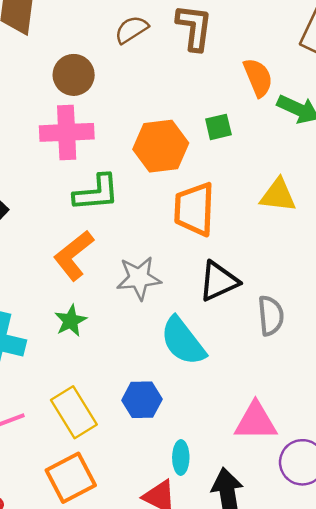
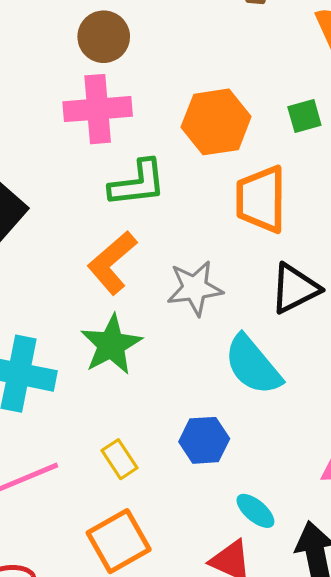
green square: (218, 127) -> (304, 116), moved
green star: (71, 321) -> (111, 345), size x1.5
yellow rectangle: (74, 412) -> (120, 459), size x0.6
cyan ellipse: (181, 458) -> (255, 511), turned -48

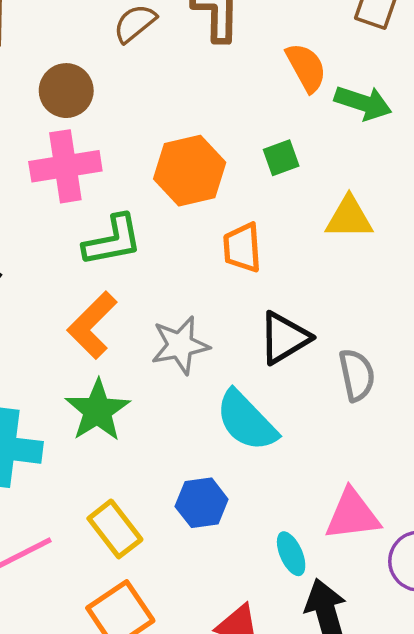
orange trapezoid: (261, 199) -> (242, 248), size x0.7
yellow rectangle: (120, 459) -> (115, 529), size x1.4
cyan ellipse: (255, 511) -> (291, 554), moved, turned 30

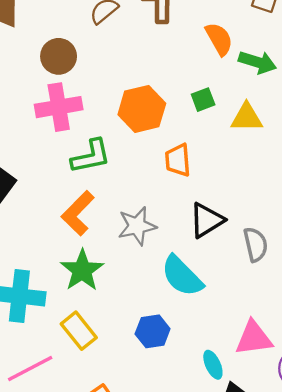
yellow triangle: (349, 218) -> (247, 118), moved
yellow rectangle: (115, 529) -> (79, 331), moved

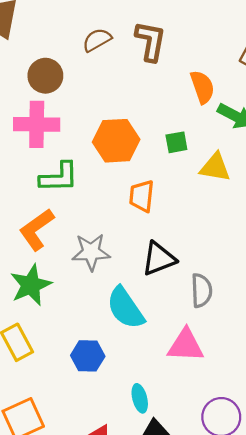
pink triangle: (254, 338) -> (186, 345), moved

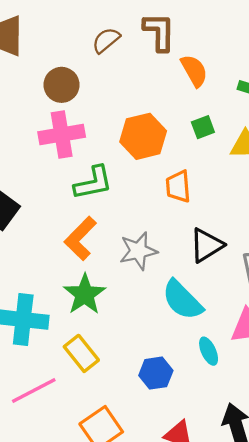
orange semicircle: (202, 87) -> (194, 71), moved
blue hexagon: (88, 356) -> (156, 373), moved
cyan ellipse: (140, 398) -> (209, 351), moved

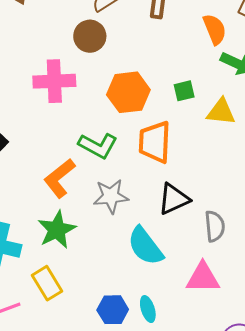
orange semicircle: (194, 71) -> (215, 29), moved
brown circle: (62, 85) -> (90, 36), moved
green L-shape: (93, 183) -> (98, 146), moved, turned 33
orange trapezoid: (178, 186) -> (155, 142), size x1.4
cyan ellipse: (209, 351) -> (148, 309), moved

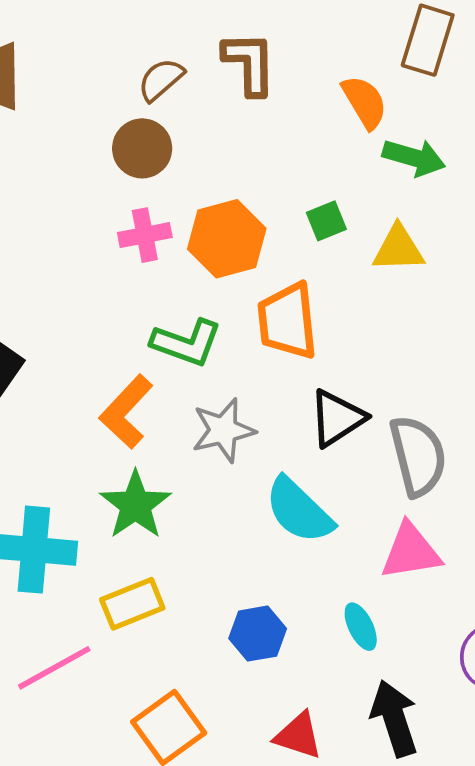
pink cross: (54, 81) -> (145, 235), moved, size x0.7
gray semicircle: (215, 226) -> (418, 456), size x1.4
yellow rectangle: (47, 283) -> (132, 604), turned -72
cyan ellipse: (148, 309) -> (361, 627), moved

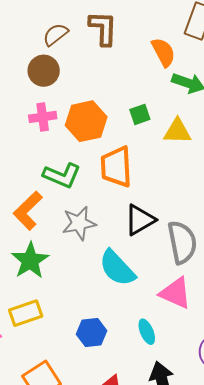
pink triangle: (411, 551) -> (175, 293), turned 30

